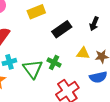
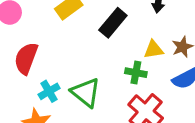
green cross: (54, 62) -> (136, 73), moved

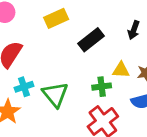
green cross: (136, 73) -> (102, 87), turned -30

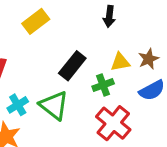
black arrow: (134, 30) -> (109, 16), moved
black rectangle: (91, 40) -> (72, 66), moved

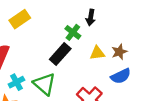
yellow rectangle: (36, 21) -> (20, 19), moved
green cross: (103, 85) -> (73, 32), moved, turned -35

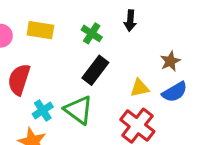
yellow rectangle: (20, 19) -> (40, 30), turned 48
green cross: (73, 32) -> (92, 33), moved
yellow triangle: (97, 53) -> (140, 88), moved

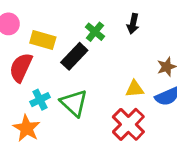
yellow rectangle: (40, 30) -> (43, 40), moved
black rectangle: (95, 70) -> (74, 56), moved

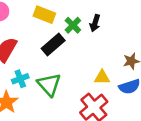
black arrow: (133, 24) -> (95, 23), moved
yellow rectangle: (43, 40) -> (44, 15), moved

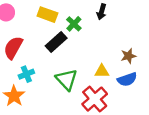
black arrow: (95, 23) -> (101, 12), moved
green triangle: (49, 84) -> (66, 80), moved

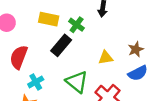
yellow triangle: (102, 71) -> (106, 58), moved

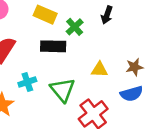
black rectangle: (61, 45) -> (53, 46), turned 40
cyan cross: (36, 82) -> (27, 82), moved

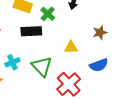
brown star: (135, 67) -> (100, 32), moved

